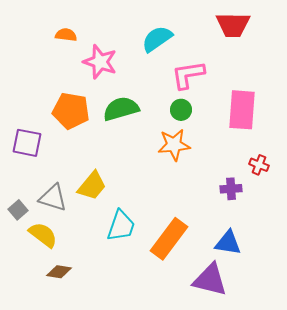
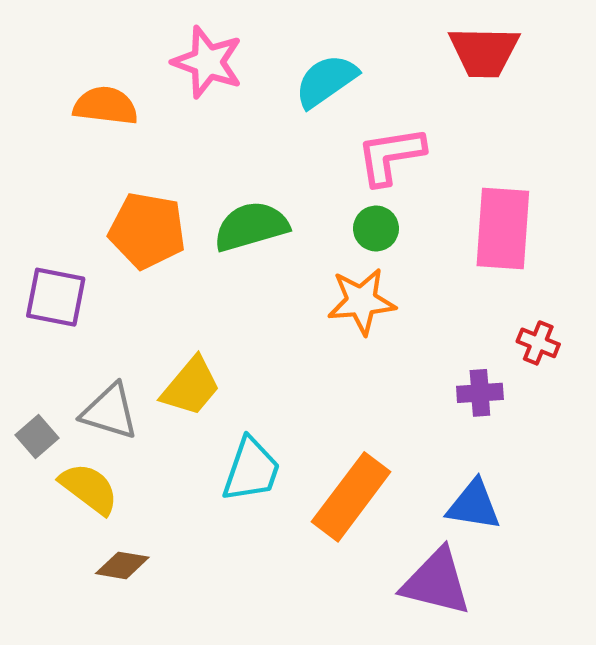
orange semicircle: (66, 35) -> (106, 106), moved, size x1.4
pink star: (100, 62) -> (208, 62), moved

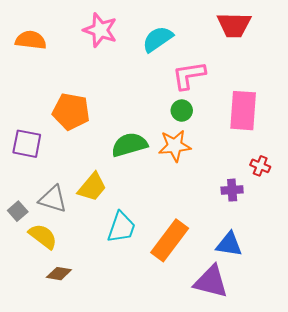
orange semicircle: (106, 106) -> (31, 40), moved
green semicircle: (251, 226) -> (129, 145), moved

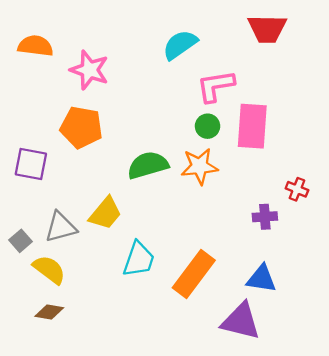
pink star: (100, 30) -> (89, 70), moved
pink rectangle: (243, 111) -> (252, 126), moved
gray triangle: (53, 199) -> (61, 227), turned -32
brown diamond: (59, 274) -> (49, 312), moved

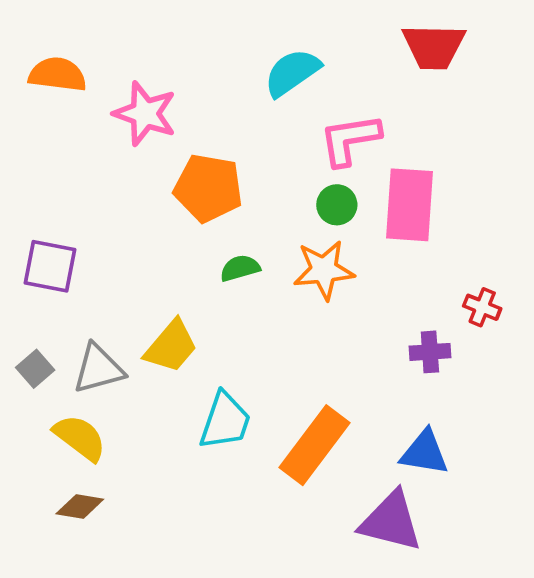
orange pentagon: (81, 127) -> (208, 188), moved
green semicircle: (148, 165) -> (240, 268), size x0.6
gray square: (21, 241) -> (35, 369), moved

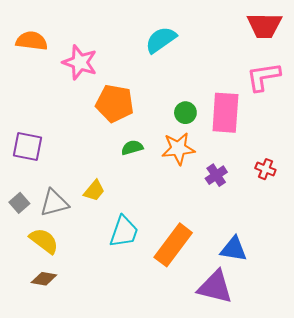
red trapezoid: (434, 46) -> (264, 25), moved
pink L-shape: (350, 140) -> (263, 77), moved
yellow trapezoid: (171, 346) -> (94, 191), size x0.7
purple cross: (430, 352) -> (216, 175), moved, turned -30

